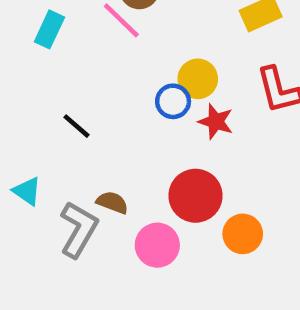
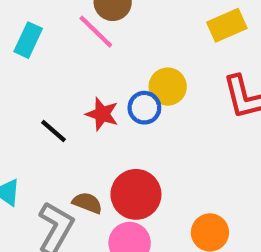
red star: (216, 122) -> (102, 114), moved
red circle: (196, 196) -> (136, 194), moved

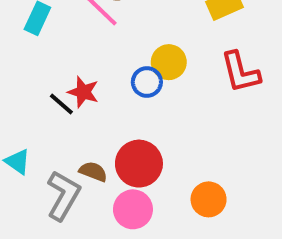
red star: (102, 114) -> (83, 92), moved

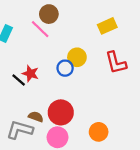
gray L-shape: (63, 195) -> (20, 130), turned -104

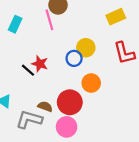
pink line: (40, 29) -> (49, 20), turned 30
orange circle: (99, 132) -> (91, 83), moved

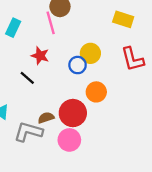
yellow rectangle: (116, 17) -> (123, 19), turned 42
red star: (40, 64) -> (40, 56), moved
brown semicircle: (45, 107) -> (46, 118), turned -40

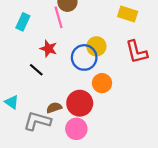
blue circle: (78, 65) -> (84, 57), size x1.5

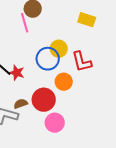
red star: (48, 49) -> (17, 73), moved
red L-shape: (137, 52) -> (82, 62), moved
pink circle: (76, 129) -> (55, 123), moved

